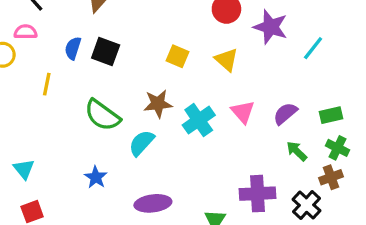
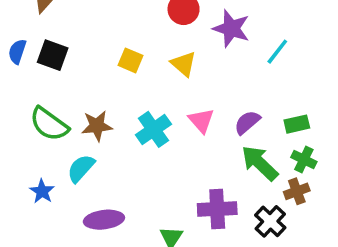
brown star: (158, 104) -> (97, 126), moved
cyan semicircle: (142, 143) -> (81, 168), moved
green arrow: (297, 151) -> (260, 163), size x1.6

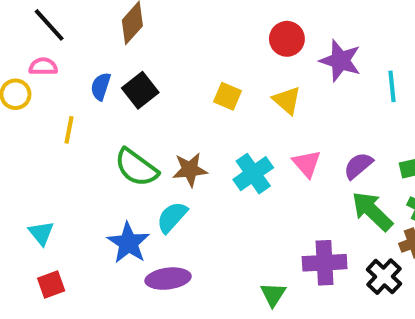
cyan line: (277, 52) -> (392, 86), turned -44
black square: (53, 55) -> (140, 90), turned 32
blue star: (42, 191) -> (128, 243), size x1.5
purple ellipse: (104, 220) -> (168, 279), moved

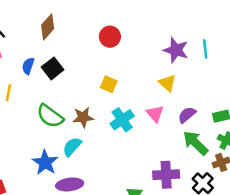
red circle: (287, 39) -> (110, 37), moved
cyan line: (392, 86) -> (205, 49), moved
yellow square: (227, 96) -> (109, 84), moved
yellow triangle: (287, 100) -> (167, 83), moved

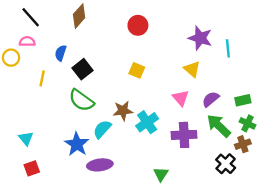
cyan line: (205, 49) -> (228, 48), moved
black square: (53, 68) -> (83, 69), moved
brown star: (83, 117) -> (123, 111), moved
cyan cross: (122, 120) -> (147, 122), moved
purple cross: (166, 175) -> (184, 135), moved

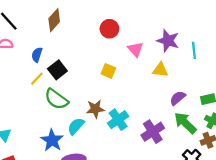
yellow triangle: (192, 69) -> (160, 70), turned -35
yellow line: (42, 78) -> (37, 79), moved, turned 32
pink triangle: (181, 98) -> (135, 49), moved
purple cross: (184, 135) -> (153, 132), turned -30

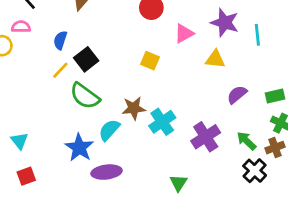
pink triangle: (135, 49) -> (184, 33), turned 42
green arrow: (185, 123) -> (246, 141), moved, size x0.7

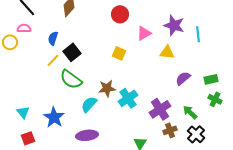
blue star: (79, 148) -> (54, 117), moved
brown cross: (275, 148) -> (170, 130), moved

